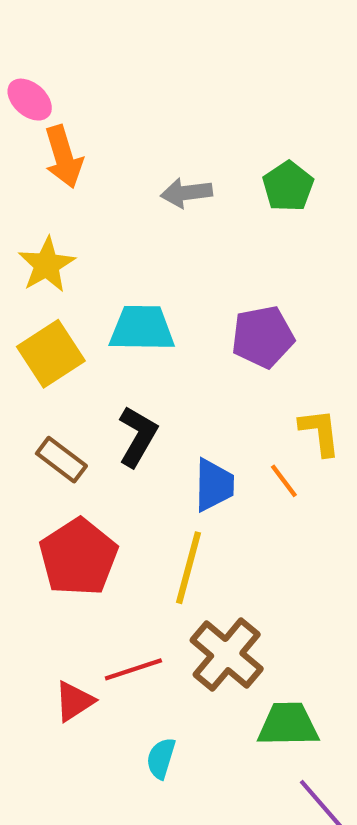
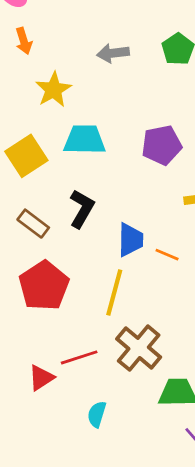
orange arrow: (64, 157) -> (24, 41), moved, size x0.7
yellow star: (47, 265) -> (53, 90), moved
orange line: (284, 481) -> (167, 255), moved, turned -30

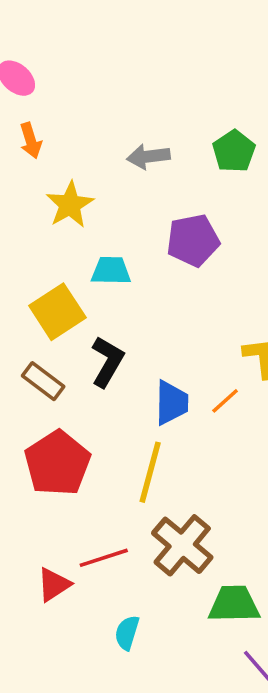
cyan trapezoid: (85, 140) -> (111, 271), size x0.7
purple pentagon: (162, 145) -> (193, 240), moved
yellow square: (26, 156) -> (57, 312), moved
orange line: (167, 255) -> (225, 401), moved, turned -65

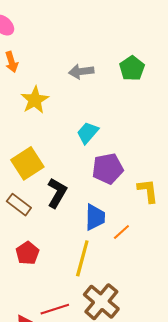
purple pentagon: (193, 240) -> (108, 169), moved
cyan trapezoid: (111, 271) -> (88, 133), moved, turned -50
orange line: (225, 401) -> (121, 232), moved
red pentagon: (57, 463) -> (27, 253), size x0.6

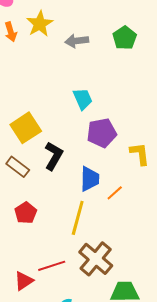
yellow star: (35, 100) -> (40, 24), moved
cyan trapezoid: (88, 133) -> (83, 99), turned 115

